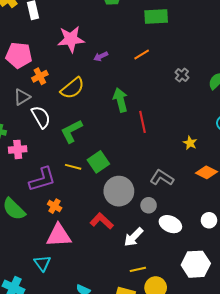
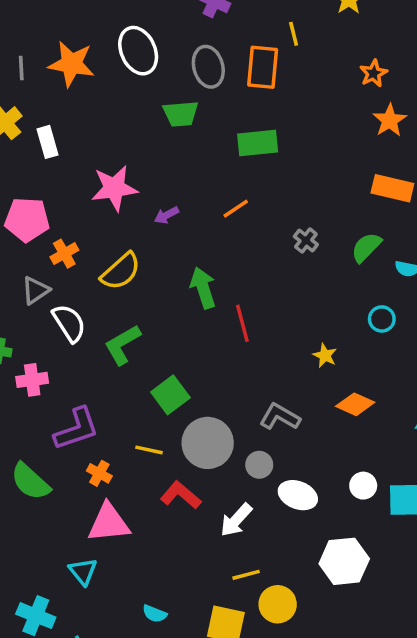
yellow line: (73, 167) -> (149, 450), moved

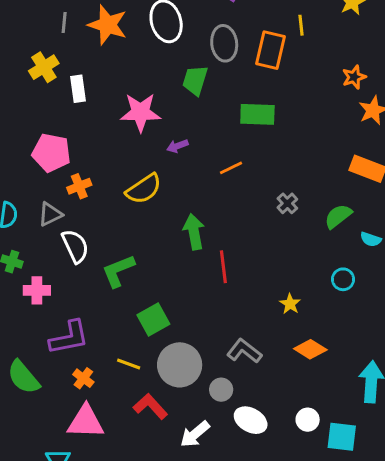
orange star: (373, 73) -> (354, 77), moved
green trapezoid: (181, 114) -> (195, 80), turned 104
pink star: (114, 188) -> (141, 112), moved
purple arrow: (166, 215) -> (177, 146), moved
yellow semicircle: (121, 271) -> (144, 189), moved

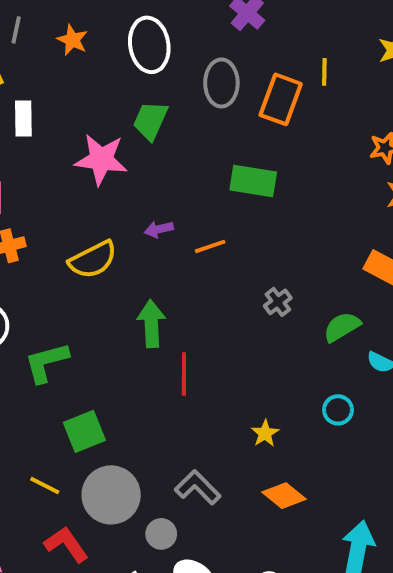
orange star: (108, 25) -> (72, 40), size x0.6
green trapezoid: (195, 80) -> (150, 121), moved
purple arrow: (177, 146) -> (159, 229), moved

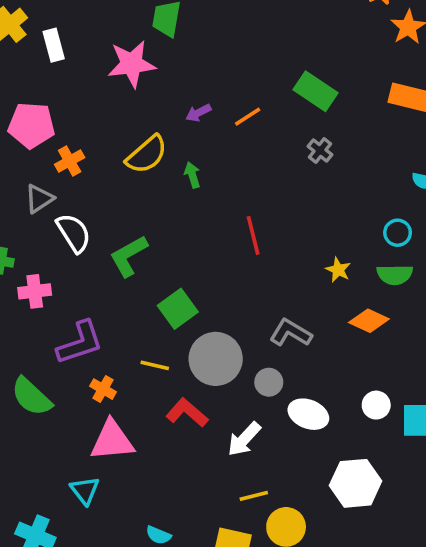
green rectangle: (253, 181) -> (315, 91), moved, turned 39
green arrow: (151, 324) -> (192, 175), moved, size x0.6
green semicircle: (342, 327) -> (395, 275), moved, turned -136

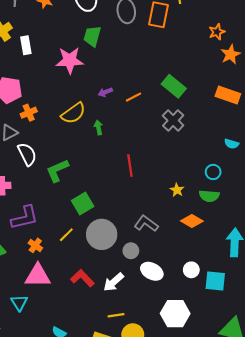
gray cross: (320, 151) -> (173, 121), size x1.5
yellow line: (155, 365) -> (66, 235), turned -63
red L-shape: (187, 413) -> (82, 278), moved

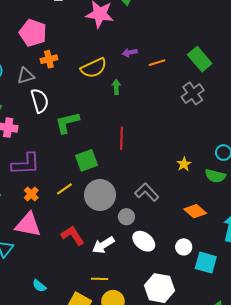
red line: (130, 166) -> (122, 138), moved
orange diamond: (192, 221) -> (195, 211), moved

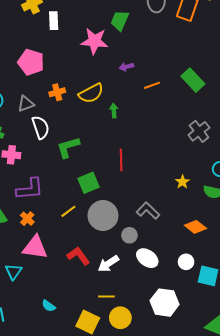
purple arrow: (130, 53) -> (126, 67), moved
orange cross: (49, 59) -> (57, 92), moved
gray cross: (193, 93) -> (199, 131), moved
orange cross: (31, 194) -> (27, 219), moved

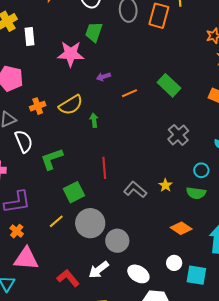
gray L-shape: (148, 211) -> (135, 190), moved
gray circle: (129, 235) -> (117, 241), size x1.5
red L-shape: (78, 256) -> (68, 278), moved
white ellipse: (147, 258) -> (138, 274), moved

